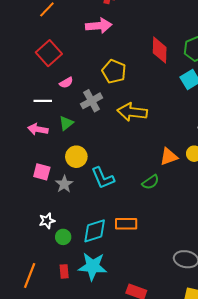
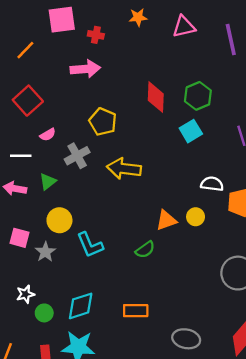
orange rectangle: (126, 224) -> (136, 311), moved

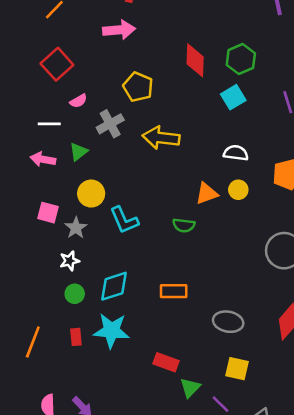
white semicircle: (212, 184) -> (236, 153), moved
green semicircle: (145, 250) -> (184, 225), turned 42
white star: (25, 294) -> (70, 261), moved

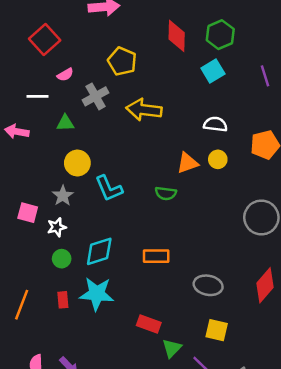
green triangle: (78, 152) -> (65, 123), turned 36
pink arrow: (43, 159) -> (17, 132), moved
pink square: (48, 213) -> (28, 213), moved

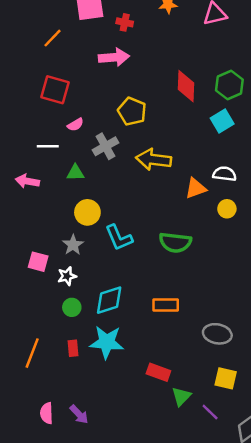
red square: (45, 40) -> (55, 90), turned -32
orange triangle: (188, 163) -> (196, 188), moved
green semicircle: (166, 193) -> (175, 242), size x1.5

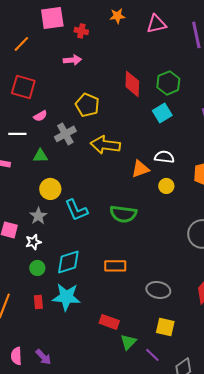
pink arrow: (114, 57) -> (72, 60), size x0.7

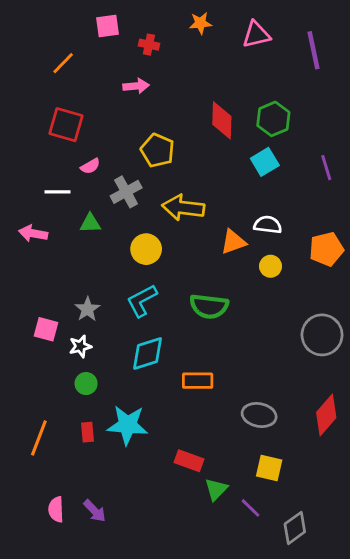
pink square: (52, 18) -> (107, 26), size x0.7
yellow circle: (50, 189) -> (146, 249), moved
cyan L-shape: (76, 210) -> (142, 301), turned 85
cyan diamond: (68, 262) -> (148, 353), moved

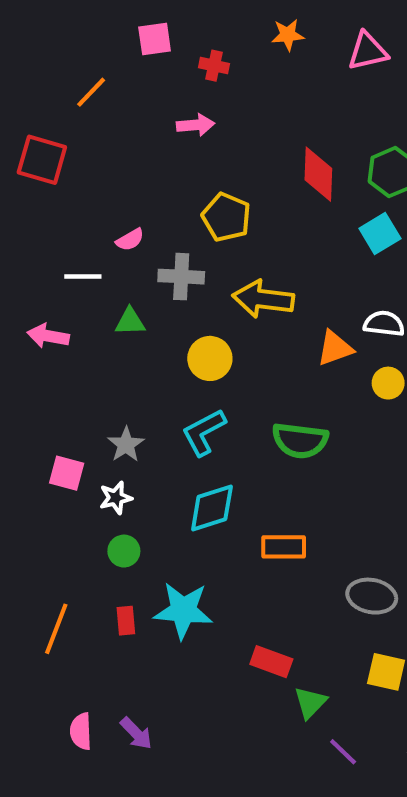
red square: (66, 125) -> (42, 160), moved
gray cross: (126, 192) -> (181, 277), turned 32
purple line: (251, 508) -> (343, 752), moved

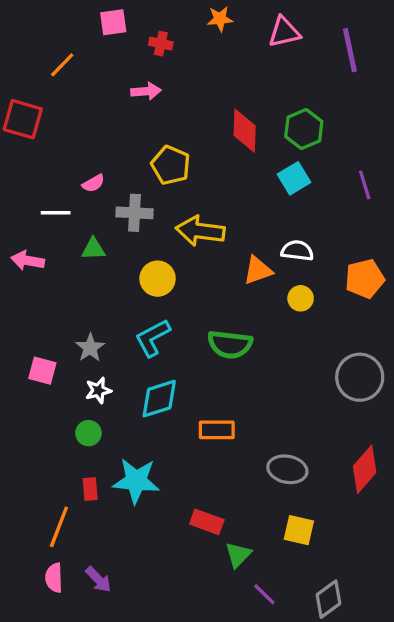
white star: (116, 498) -> (98, 390), moved
orange line: (56, 629) -> (59, 527), moved

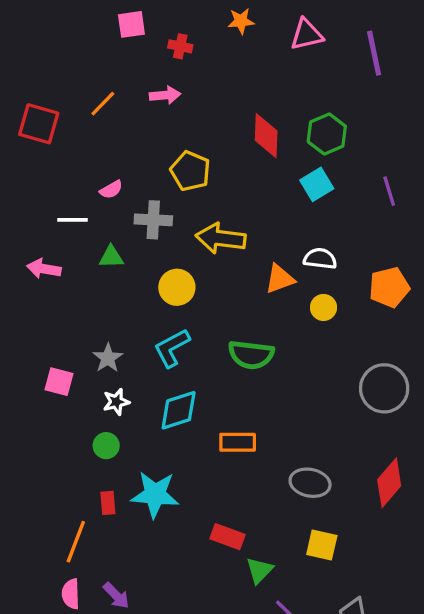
orange line: (62, 65) -> (103, 104), moved

